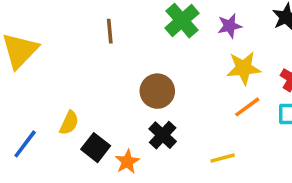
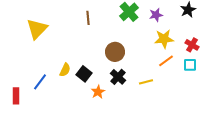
black square: (96, 148) -> (84, 74), moved
yellow line: (223, 158) -> (146, 82), moved

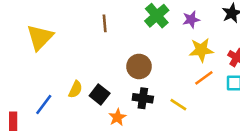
black cross: (118, 77) -> (143, 98), turned -35
yellow line: (146, 82) -> (178, 105), turned 48

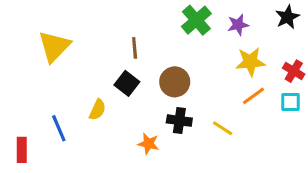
brown line: (105, 23) -> (135, 48), moved
black square: (100, 94) -> (127, 83), moved
blue line: (44, 105) -> (59, 128), turned -60
orange star: (117, 117) -> (148, 144), turned -30

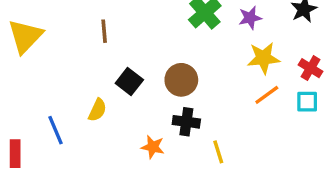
yellow triangle: (54, 46) -> (25, 36), moved
brown line: (135, 48) -> (104, 31), moved
yellow line: (223, 128) -> (218, 152), moved, turned 40

